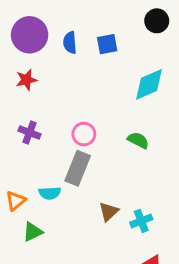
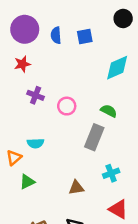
purple cross: (30, 133) -> (36, 95), moved
gray rectangle: (78, 168) -> (94, 137), moved
cyan semicircle: (50, 193) -> (36, 143), moved
brown triangle: (109, 212) -> (76, 188), moved, turned 35

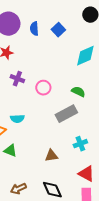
blue square: (85, 36) -> (58, 30), turned -32
gray rectangle: (94, 137) -> (66, 114), turned 40
green triangle: (27, 182) -> (10, 151), turned 48

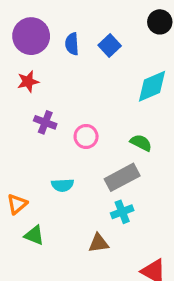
cyan semicircle: (17, 119) -> (63, 185), moved
cyan cross: (80, 144) -> (122, 212), moved

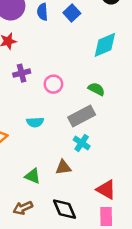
purple cross: (45, 122) -> (22, 73), turned -35
cyan cross: (122, 212) -> (82, 143), turned -35
green triangle: (34, 235) -> (33, 176), moved

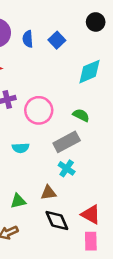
pink circle: (53, 84) -> (39, 110), size x1.5
green triangle: (33, 176) -> (18, 201), turned -35
black diamond: (64, 209) -> (57, 221), moved

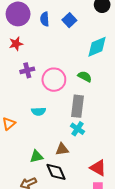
green semicircle: (81, 115) -> (85, 77), moved
gray rectangle: (67, 142) -> (78, 106), turned -55
black diamond: (57, 221) -> (56, 172), moved

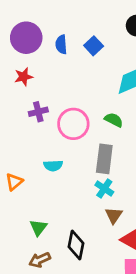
brown triangle: (62, 149) -> (114, 215), moved, turned -48
green triangle: (36, 156) -> (38, 228), moved, turned -40
black diamond: (56, 172) -> (76, 245), turned 35

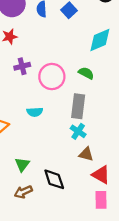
brown triangle: (114, 215) -> (86, 154), turned -49
black diamond: (76, 245) -> (54, 179), turned -30

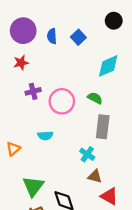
gray rectangle: (78, 106) -> (103, 127), moved
green triangle: (22, 164) -> (33, 186), size x1.5

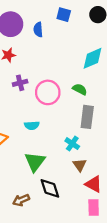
blue square: (78, 37) -> (64, 15), moved, turned -32
brown triangle: (95, 176) -> (80, 165), turned 40
green triangle: (33, 186) -> (35, 162), moved

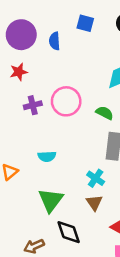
pink circle: (48, 92) -> (66, 101), moved
brown triangle: (80, 165) -> (94, 203), moved

